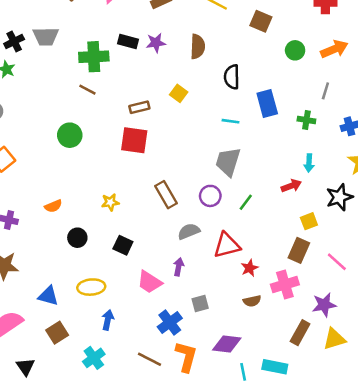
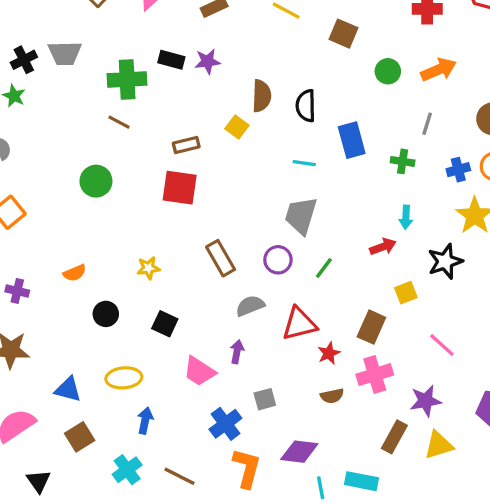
brown semicircle: (198, 47) -> (262, 96), moved
brown rectangle: (299, 250) -> (371, 327), moved
brown line: (149, 359) -> (180, 476), moved

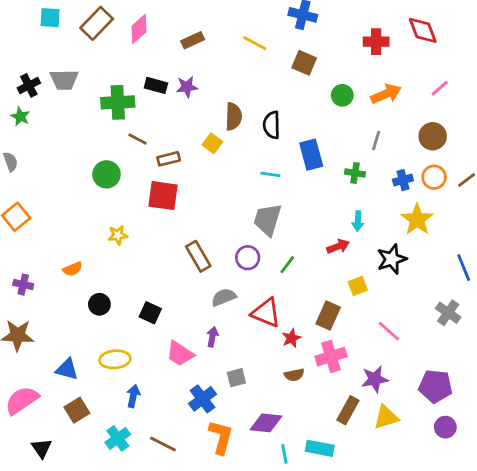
brown line: (119, 122) -> (138, 139), moved
green circle: (96, 181) -> (106, 174), moved
yellow star: (148, 268) -> (118, 235), moved
red triangle: (299, 324) -> (266, 313), turned 36

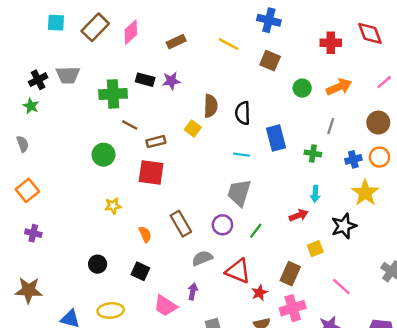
orange semicircle: (73, 269) -> (145, 234), moved, turned -91
purple cross: (23, 285) -> (33, 233), moved

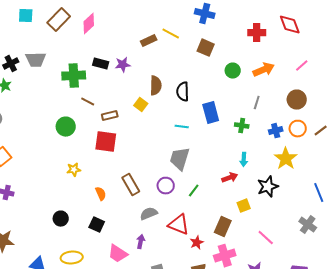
brown rectangle: (176, 42) -> (149, 41), moved

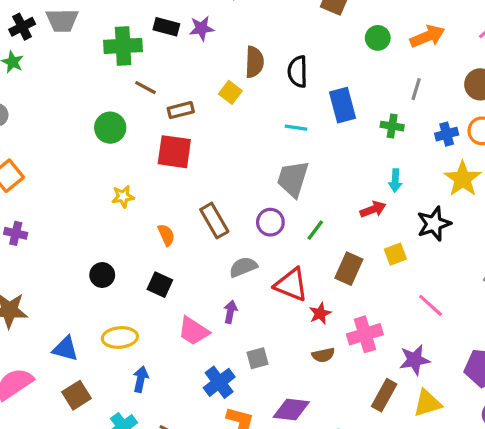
brown rectangle: (223, 227) -> (349, 269), moved

